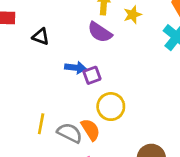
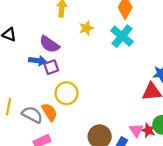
yellow star: (133, 15) -> (86, 28), moved
purple semicircle: (100, 32) -> (49, 44), moved

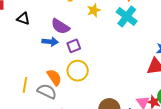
purple square: (51, 67) -> (74, 46), moved
orange semicircle: (49, 112) -> (54, 77), moved

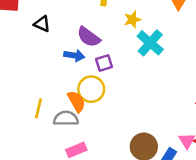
cyan cross: (127, 17) -> (150, 43), moved
yellow circle: (78, 71) -> (91, 89), moved
gray semicircle: (47, 91) -> (66, 118), turned -30

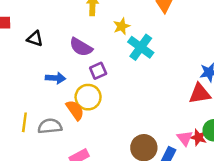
blue arrow: (74, 56) -> (55, 78), moved
yellow line: (39, 108) -> (24, 122), moved
gray semicircle: (66, 118) -> (50, 126), moved

